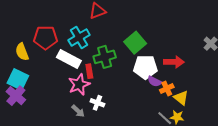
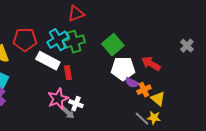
green cross: (105, 57) -> (74, 42), moved
red arrow: (174, 62) -> (151, 64), turned -150
pink star: (79, 84) -> (58, 99), moved
gray arrow: (78, 111) -> (68, 113), moved

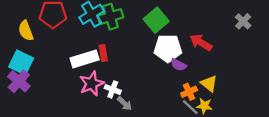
white rectangle: (48, 61) -> (85, 59), moved, turned -45
orange cross: (144, 90) -> (189, 92), moved
gray arrow: (68, 113) -> (124, 104), moved

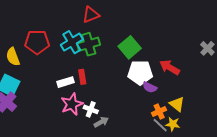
white rectangle: (85, 59) -> (65, 82), size x0.7
gray arrow: (124, 104) -> (101, 122), turned -72

